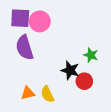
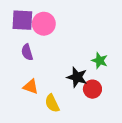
purple semicircle: (25, 48) -> (27, 52), size x0.6
orange triangle: (28, 93) -> (31, 87), moved, turned 32

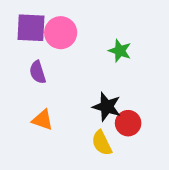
green star: (100, 61) -> (120, 51), moved
yellow semicircle: (52, 103) -> (102, 143), moved

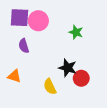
orange triangle: (43, 120) -> (14, 76), moved
yellow semicircle: (102, 143) -> (50, 87), moved

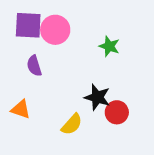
yellow semicircle: (50, 87) -> (72, 124), turned -112

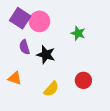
purple square: (28, 25) -> (20, 18), turned 30
black star: (97, 97) -> (46, 55), moved

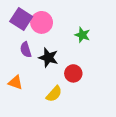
red circle: (83, 80) -> (73, 73), moved

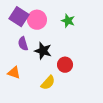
green star: (82, 35) -> (68, 21), moved

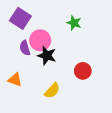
pink circle: (37, 20) -> (40, 40), moved
red circle: (65, 65) -> (83, 71), moved

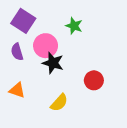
green star: (74, 23) -> (74, 26), moved
purple semicircle: (25, 48) -> (17, 52), moved

